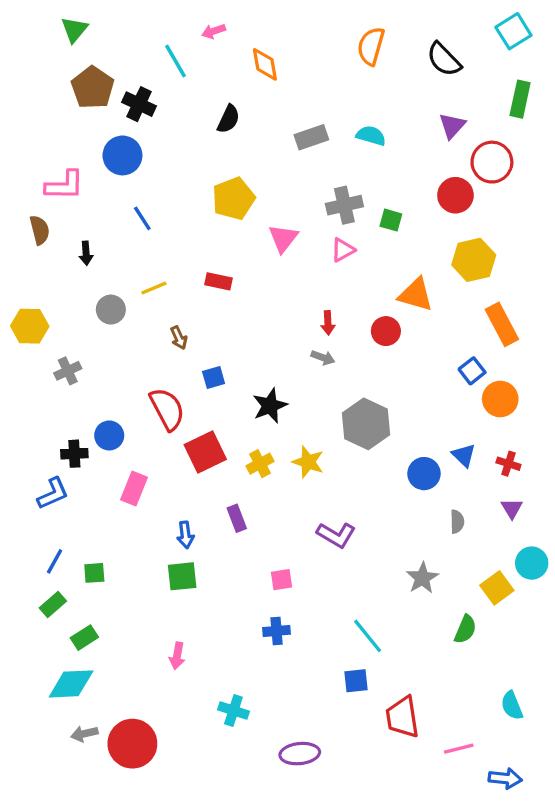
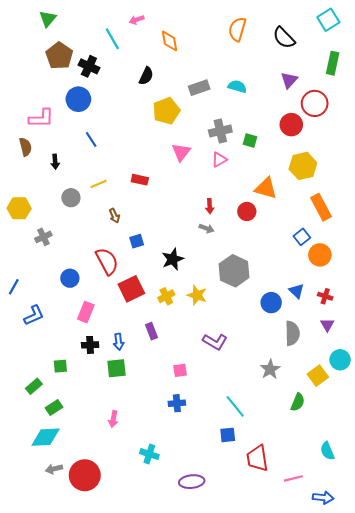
yellow pentagon: (233, 199) -> (166, 111), moved
black cross: (74, 454) -> (90, 345), moved
gray semicircle: (457, 522) -> (292, 333), size x1.6
blue line: (55, 561) -> (14, 287), moved

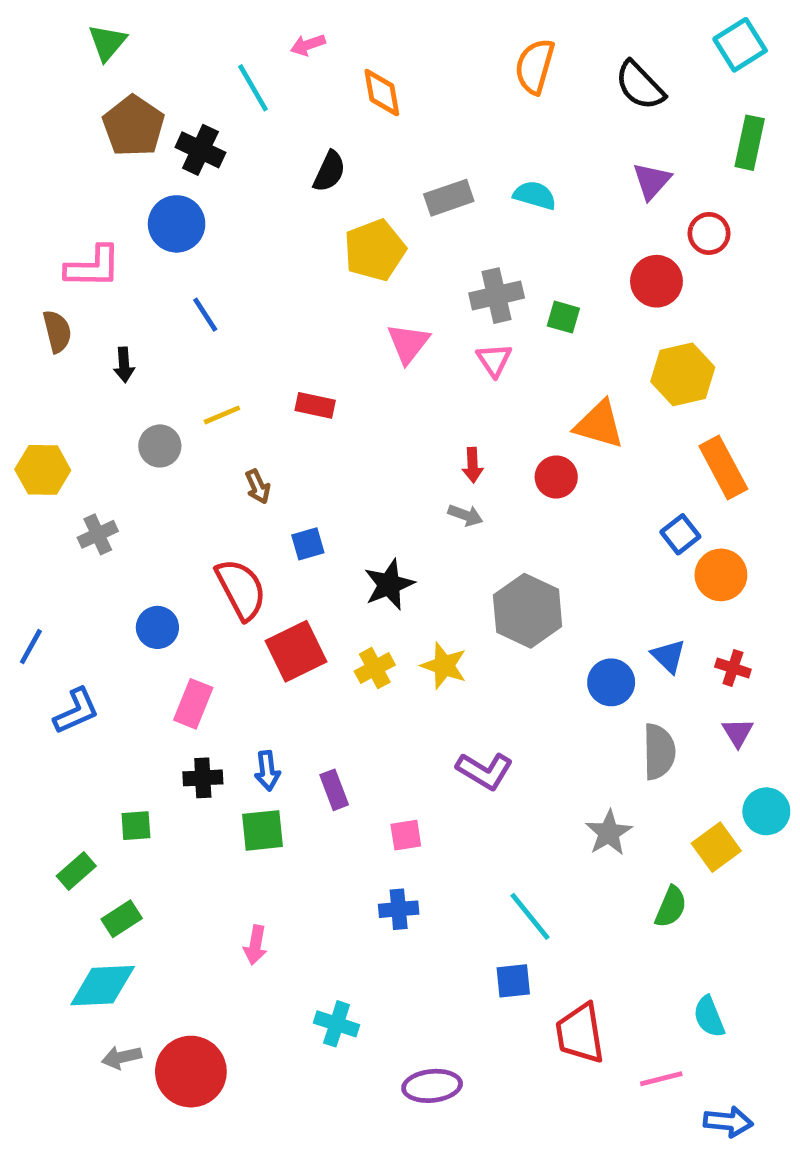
red circle: (315, 103) -> (709, 233), size x0.7
pink triangle: (219, 160) -> (494, 360), turned -35
purple rectangle: (151, 331) -> (334, 790), moved
cyan semicircle: (327, 451) -> (709, 1017), moved

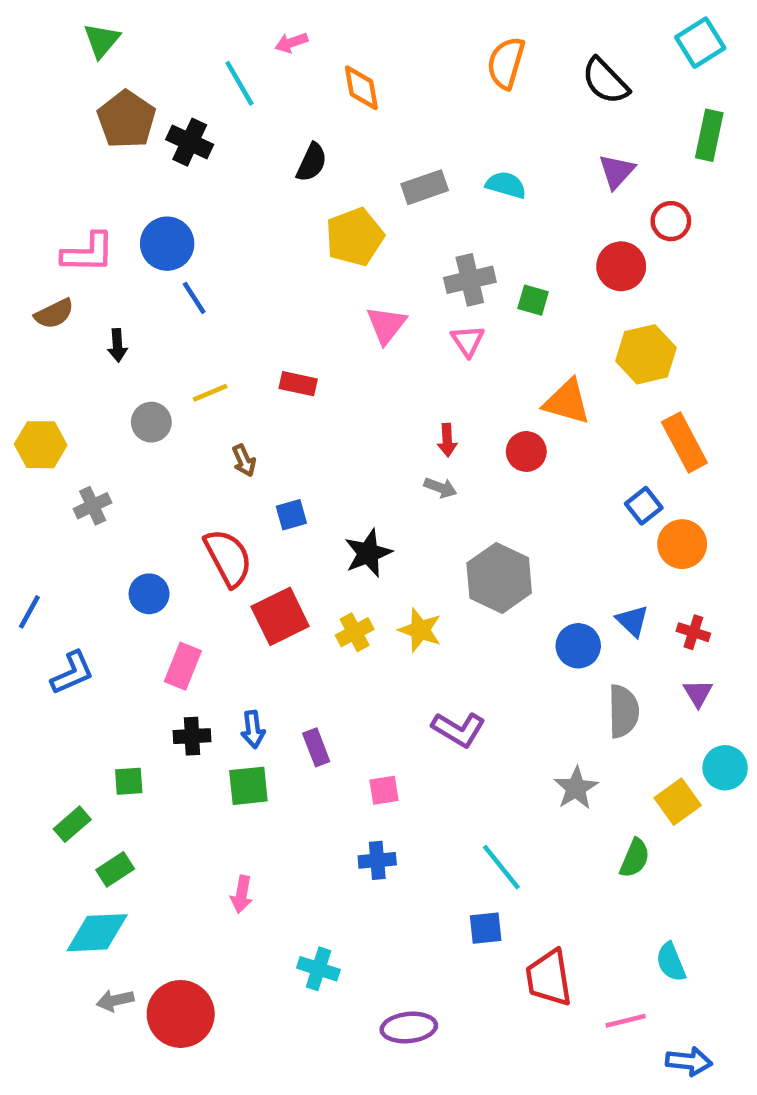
blue circle: (177, 224) -> (167, 244), moved
brown semicircle: (57, 331) -> (54, 314), turned 78

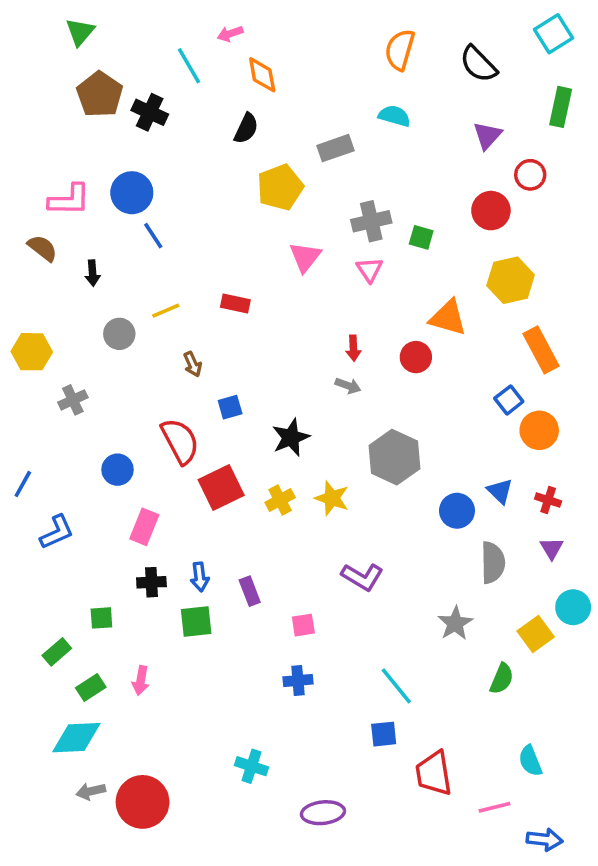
orange diamond: (361, 88) -> (262, 75), moved
cyan semicircle: (506, 185) -> (394, 116), moved
brown semicircle: (54, 314) -> (42, 248), turned -116
pink arrow: (242, 894) -> (141, 680), moved

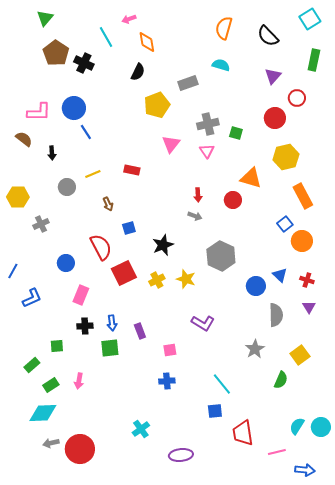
cyan circle: (573, 607) -> (321, 427), moved
cyan semicircle: (530, 761) -> (297, 426), turned 54
cyan cross: (252, 766) -> (141, 429), turned 36

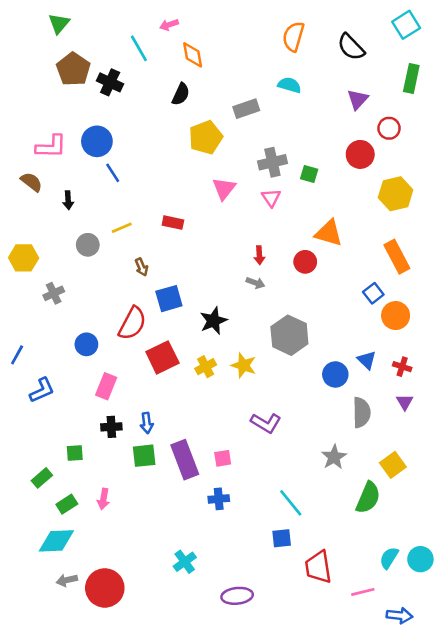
yellow hexagon: (286, 157) -> (396, 194), moved
blue square: (129, 228) -> (169, 299), size x1.5
red semicircle: (101, 247) -> (132, 323), turned 56
purple rectangle: (140, 331) -> (185, 460), moved, size x1.8
green semicircle: (281, 380) -> (368, 498), size x1.4

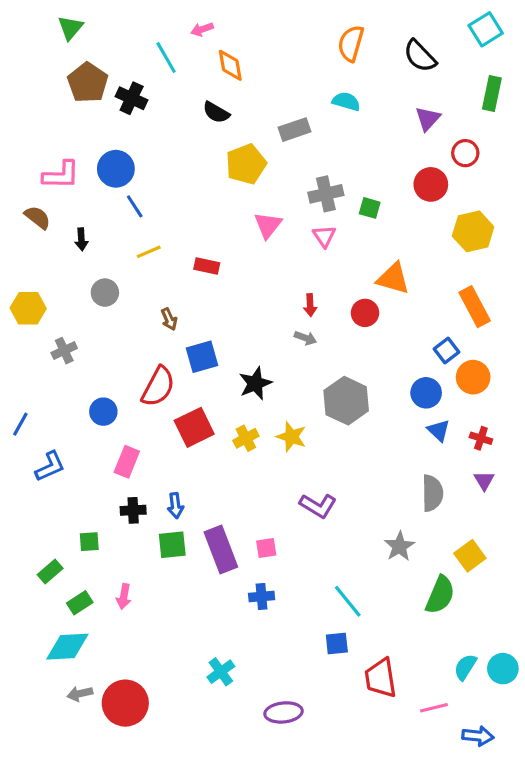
black semicircle: (181, 94) -> (216, 112), turned 95
yellow line: (122, 228) -> (149, 252), moved
blue circle: (335, 374) -> (426, 393), moved

